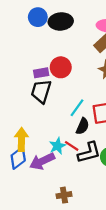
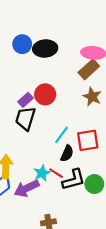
purple rectangle: (41, 73) -> (25, 100), turned -32

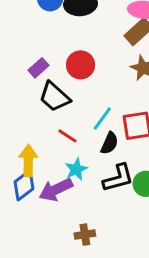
purple rectangle: (25, 100) -> (38, 68), moved
black trapezoid: (25, 118) -> (54, 97), turned -65
red line: (56, 173) -> (67, 136), moved

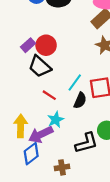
red circle: (81, 65) -> (46, 45), moved
yellow arrow: (28, 161) -> (21, 126), moved
black L-shape: (118, 178) -> (86, 143), moved
blue diamond: (24, 185) -> (31, 154), moved

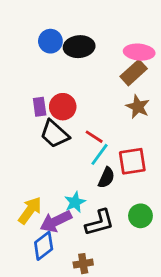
purple rectangle: (28, 45) -> (40, 107), turned -56
red line: (49, 95) -> (94, 137), moved
yellow arrow: (21, 126) -> (30, 210), turned 35
black L-shape: (86, 143) -> (100, 223), moved

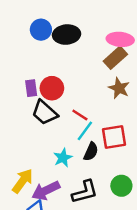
cyan star: (75, 202) -> (63, 158), moved

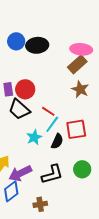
cyan star: (63, 158) -> (34, 137), moved

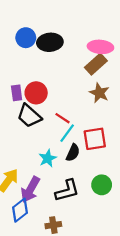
cyan star: (34, 137) -> (48, 158), moved
purple arrow: (20, 173) -> (30, 189), turned -35

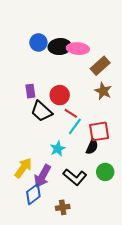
pink ellipse: (100, 47) -> (78, 49), moved
red circle: (36, 93) -> (60, 95), moved
black semicircle: (73, 153) -> (92, 147), moved
black L-shape: (67, 191) -> (75, 177), turned 55

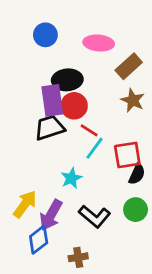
black ellipse: (60, 47) -> (67, 80), moved
purple rectangle: (30, 91) -> (52, 100), moved, size x1.6
black trapezoid: (41, 111) -> (50, 128), turned 120
black semicircle: (92, 147) -> (137, 174), moved

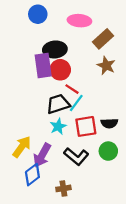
black trapezoid: (50, 128) -> (58, 104), moved
red square: (127, 155) -> (86, 126), moved
black semicircle: (137, 174) -> (109, 123), turned 63

